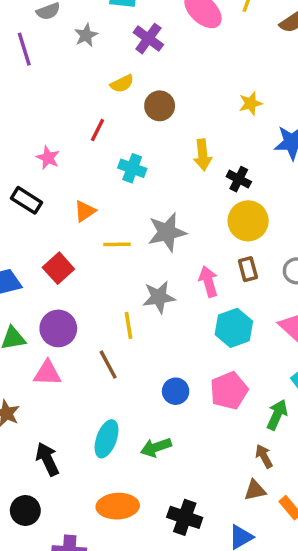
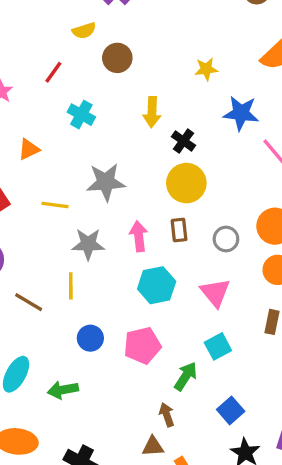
yellow line: (117, 244) -> (55, 205), moved
yellow line: (128, 325) -> (71, 286), moved
brown line: (108, 365) -> (29, 302), turned -40

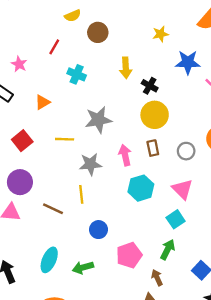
pink pentagon: (142, 346) -> (129, 255), moved
cyan square: (218, 346) -> (176, 219), moved

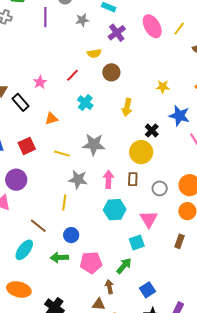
black cross: (150, 86) -> (152, 130), moved
brown line: (53, 209) -> (38, 226), moved
green arrow: (83, 268) -> (59, 257), moved

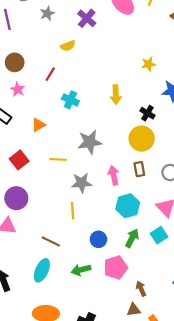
brown circle: (111, 72) -> (15, 62), moved
blue circle: (71, 235) -> (98, 239), moved
green arrow: (124, 266) -> (132, 238), moved

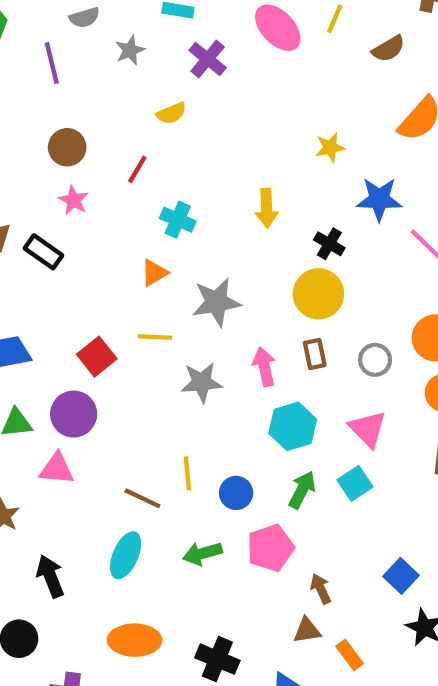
orange triangle: (38, 125) -> (154, 273), moved
red square: (19, 160) -> (97, 357), moved
yellow line: (73, 211) -> (187, 473), moved

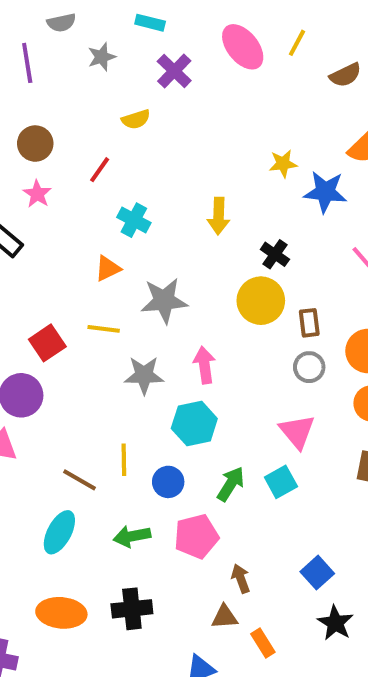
blue star: (379, 199) -> (325, 192), moved
brown rectangle: (315, 354) -> (309, 323), moved
cyan hexagon: (293, 426) -> (194, 424), moved
black cross: (217, 659) -> (132, 609), moved, turned -33

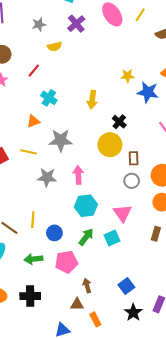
gray star: (102, 57) -> (39, 24), moved
cyan hexagon: (194, 424) -> (86, 206), moved

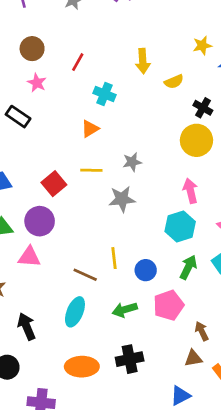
yellow semicircle: (55, 47) -> (174, 82), moved
yellow arrow: (92, 100) -> (143, 61), moved
gray star: (61, 140) -> (132, 162), moved, size x0.6
pink arrow: (78, 175) -> (190, 191), moved

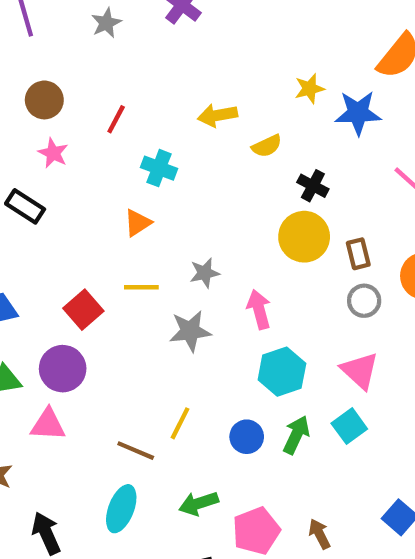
yellow arrow: (143, 61) -> (217, 115), turned 85
pink arrow: (190, 191) -> (259, 309), moved
yellow line: (114, 258) -> (180, 423), turned 35
blue circle: (146, 270) -> (247, 437), moved
pink pentagon: (169, 305) -> (256, 531), moved

